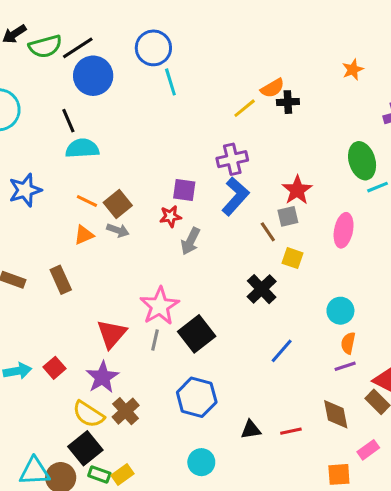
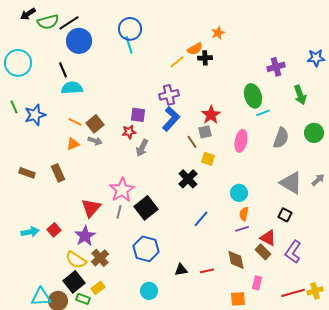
blue circle: (153, 48) -> (130, 29), moved
orange star: (353, 70) -> (218, 33), moved
pink rectangle: (368, 450) -> (257, 283), turned -40
yellow rectangle: (123, 474) -> (98, 288), moved

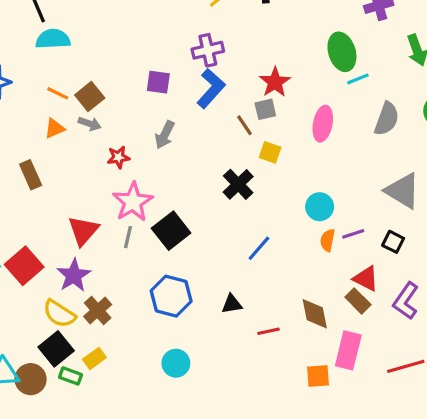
red star: (129, 132) -> (118, 157), moved
purple line: (242, 229) -> (353, 234), moved
red square: (54, 230) -> (24, 266), size x1.6
black triangle: (181, 270) -> (232, 304), moved
pink rectangle: (257, 283) -> (348, 350), size x1.6

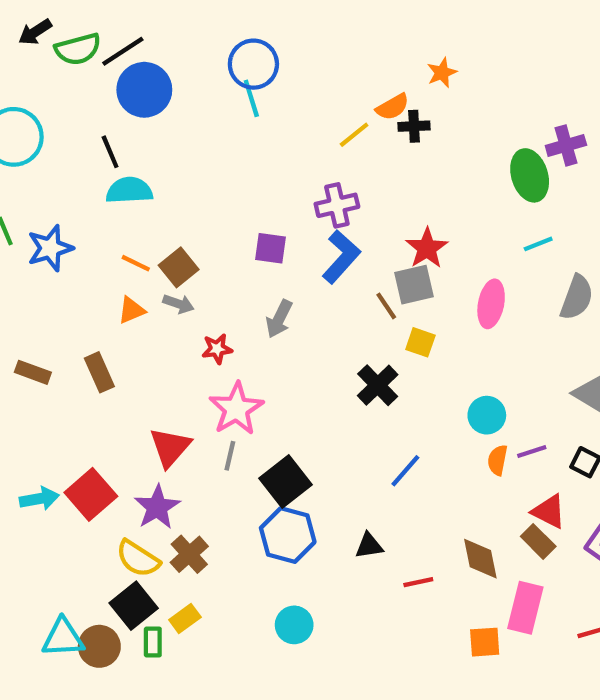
green ellipse: (342, 52) -> (530, 175), moved
gray square: (265, 109) -> (414, 285), size x1.4
black square: (171, 231) -> (286, 481), moved
green rectangle: (70, 376) -> (153, 642), turned 70

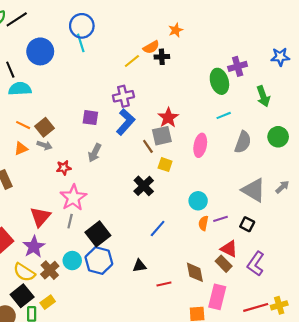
blue circle: (144, 90) -> (40, 51), moved
cyan circle: (294, 625) -> (72, 261), moved

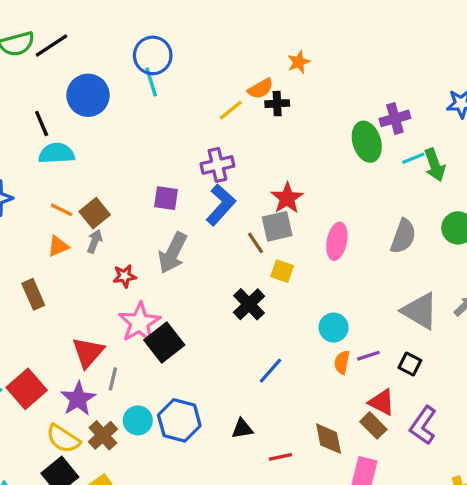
cyan line: (224, 115) -> (413, 158), moved
gray arrow: (44, 145) -> (95, 241), turned -88
gray arrow: (95, 153) -> (173, 253), size x1.4
gray line: (70, 221) -> (113, 379), moved
black square: (98, 234) -> (164, 342), moved

